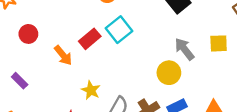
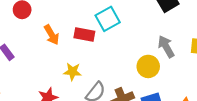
red rectangle: (90, 39) -> (84, 34), moved, turned 42
yellow star: (91, 90) -> (72, 72), turned -30

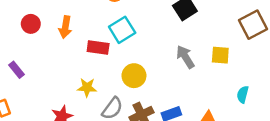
orange arrow: (52, 35) -> (65, 27), moved, turned 42
yellow circle: (148, 66) -> (134, 76), moved

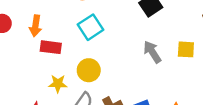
red rectangle: (98, 48) -> (51, 47), moved
yellow circle: (134, 76) -> (89, 70), moved

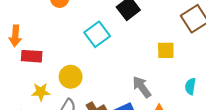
cyan square: (91, 27) -> (97, 34), moved
gray arrow: (152, 52) -> (142, 87), moved

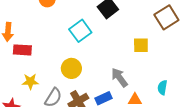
yellow circle: (71, 77) -> (71, 68), moved
cyan semicircle: (190, 86) -> (162, 88), moved

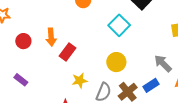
red rectangle: (22, 50) -> (67, 52), turned -48

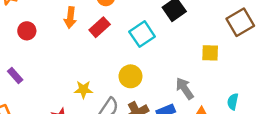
orange arrow: (51, 37) -> (70, 17), moved
red rectangle: (67, 52) -> (100, 27), moved

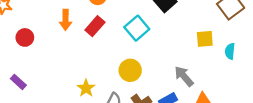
yellow star: (83, 90) -> (86, 88), turned -30
cyan semicircle: (233, 102) -> (230, 51), moved

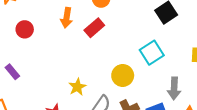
cyan square: (137, 28) -> (152, 53), moved
gray arrow: (184, 76) -> (174, 88), turned -145

